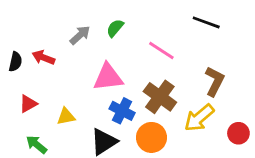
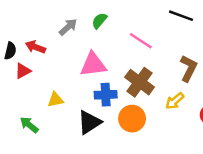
red triangle: (28, 104) -> (23, 71), moved
blue cross: (122, 111) -> (106, 95), turned -30
yellow arrow: (199, 118) -> (175, 101), size x0.7

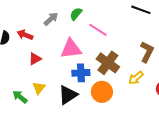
pink line: (141, 41) -> (98, 30), moved
red triangle: (23, 71) -> (35, 59), moved
yellow triangle: (55, 100) -> (39, 88), moved, turned -40

